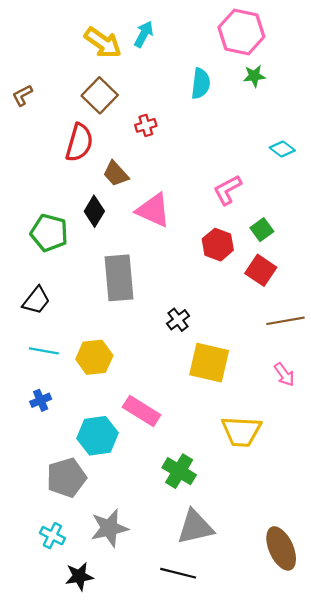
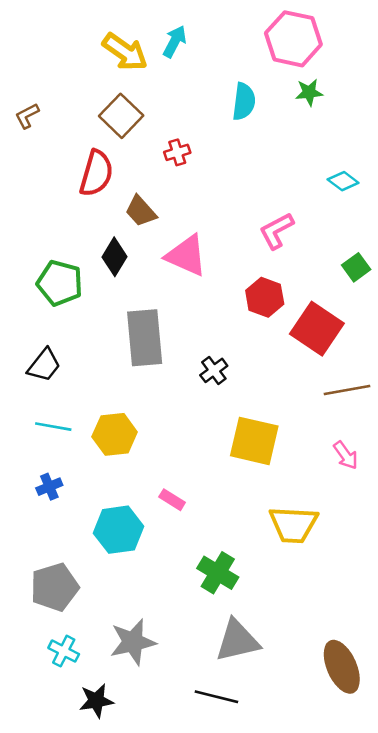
green square: (262, 230) -> (356, 267), moved
red square: (261, 270) -> (317, 329), size x1.4
black cross: (178, 320) -> (214, 370), moved
pink rectangle: (142, 411) -> (172, 500), size x0.6
gray pentagon: (66, 478) -> (55, 587), moved

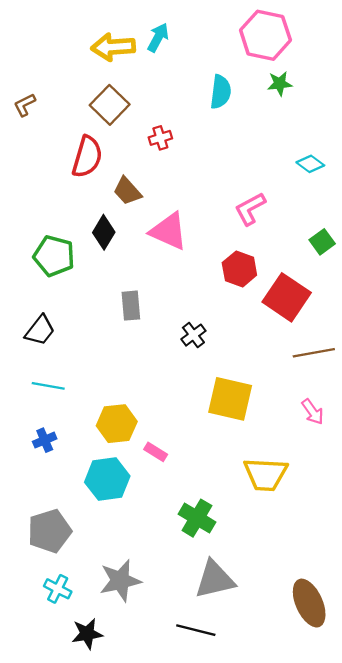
yellow arrow: (125, 52) -> (113, 47), turned 141
gray rectangle: (145, 338) -> (131, 306), size x0.6
yellow hexagon: (115, 434) -> (117, 424), moved

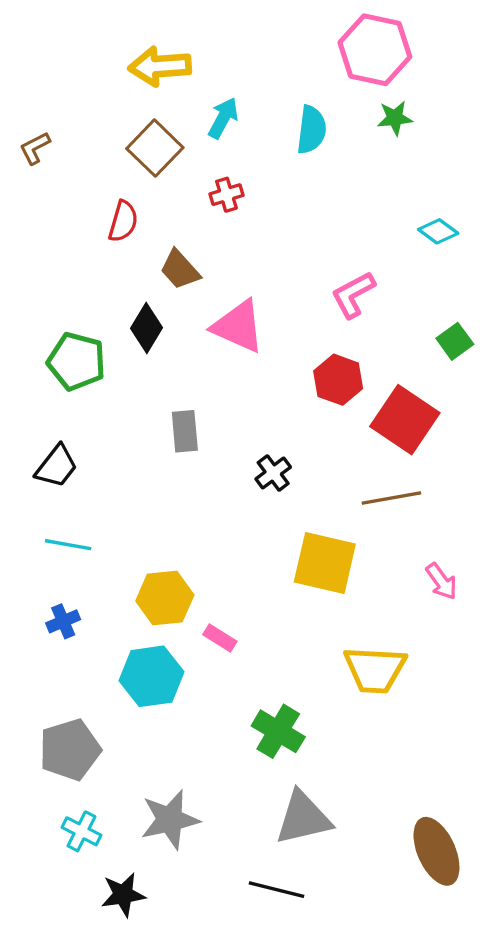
cyan arrow: (158, 38) -> (223, 118), moved
red semicircle: (87, 157) -> (123, 221), size x0.7
brown line: (314, 353) -> (391, 498), moved

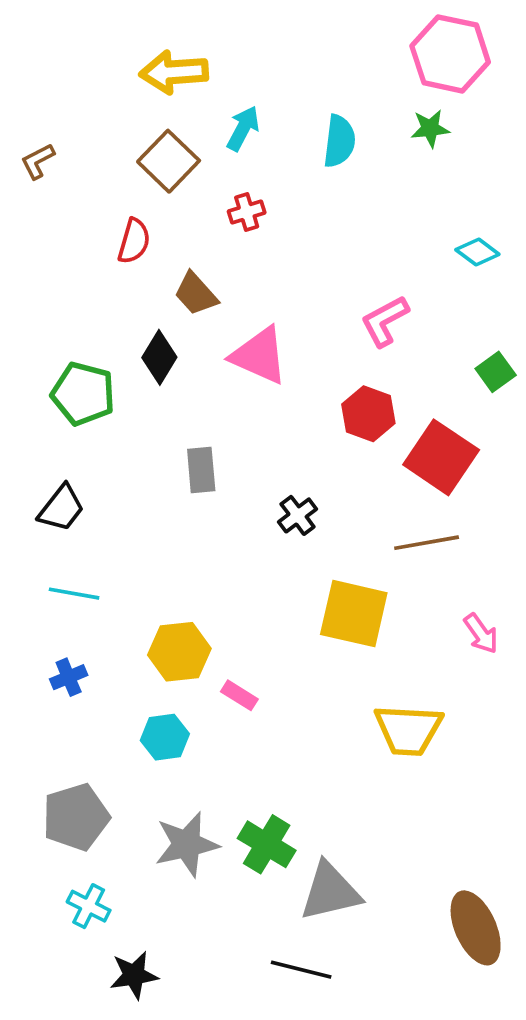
pink hexagon: (375, 50) -> (450, 54), moved
cyan hexagon: (152, 676) -> (165, 737), size x0.7
green cross: (278, 731) -> (267, 844), moved
gray star: (170, 820) -> (187, 844), moved

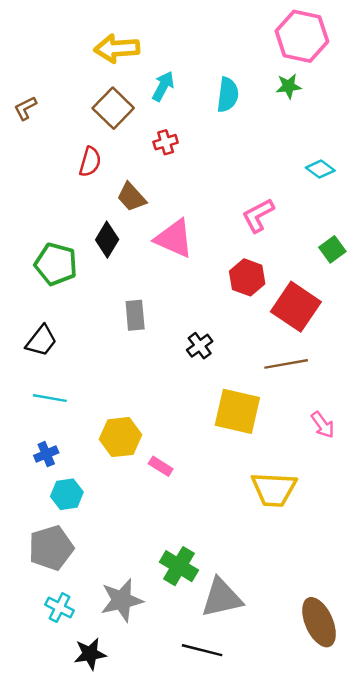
cyan hexagon: (165, 737) -> (67, 494), moved
gray star: (187, 844) -> (122, 600), moved

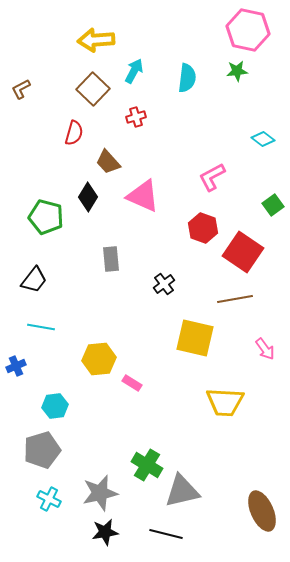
blue cross: (46, 454) -> (16, 366), moved
black star: (90, 654) -> (105, 532), moved

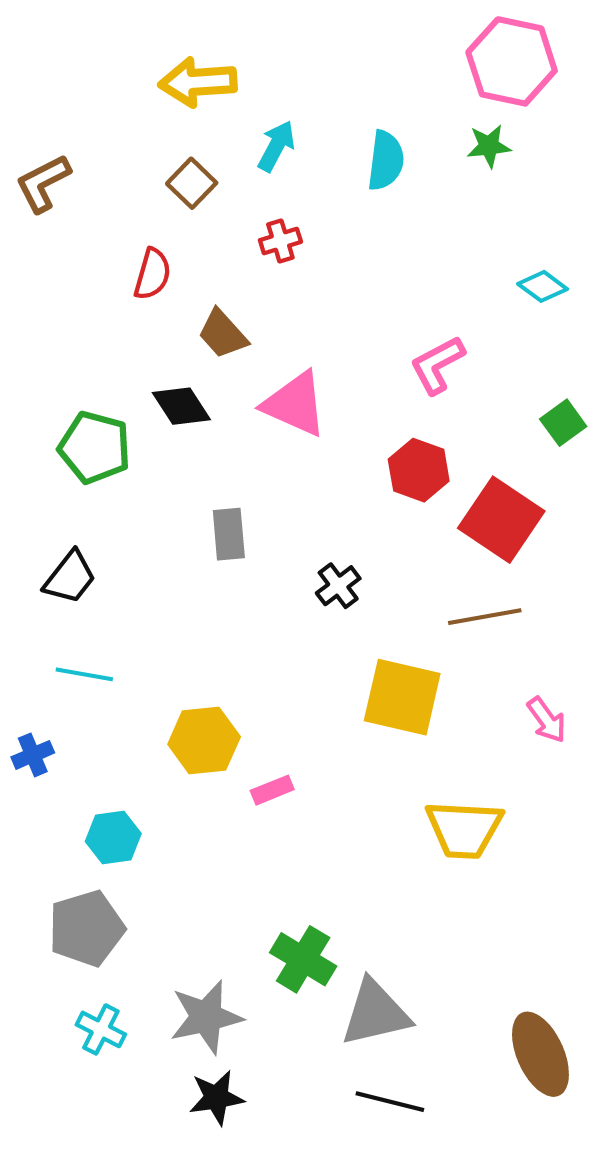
brown L-shape: (21, 89) -> (43, 183), size x1.4
brown square: (93, 89) -> (192, 183), size x0.7
black diamond: (88, 197) -> (181, 406), turned -64
pink rectangle: (132, 383) -> (272, 790), turned -54
black line: (166, 534) -> (390, 1102), moved

